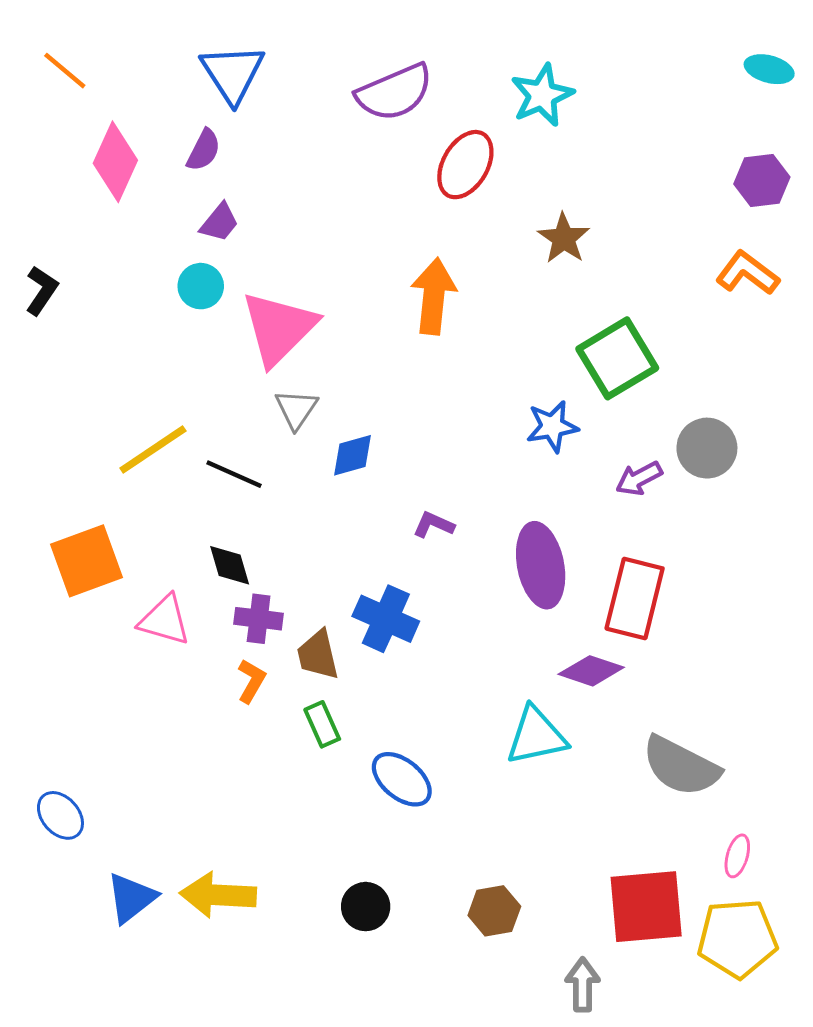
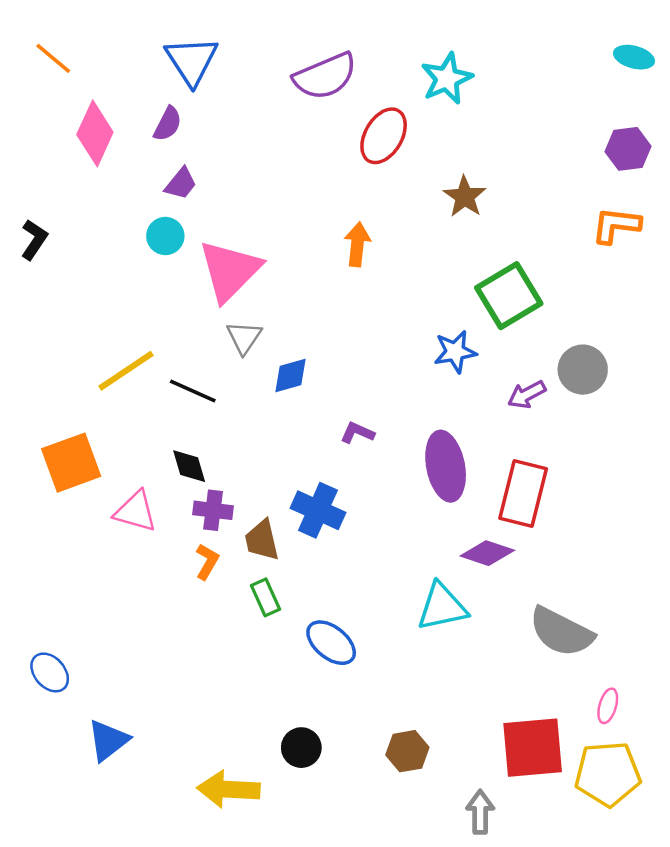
orange L-shape: (747, 273) -> (616, 225), turned -30
orange arrow: (434, 296) -> (357, 244), size x0.7
yellow arrow: (218, 895) -> (229, 789), moved

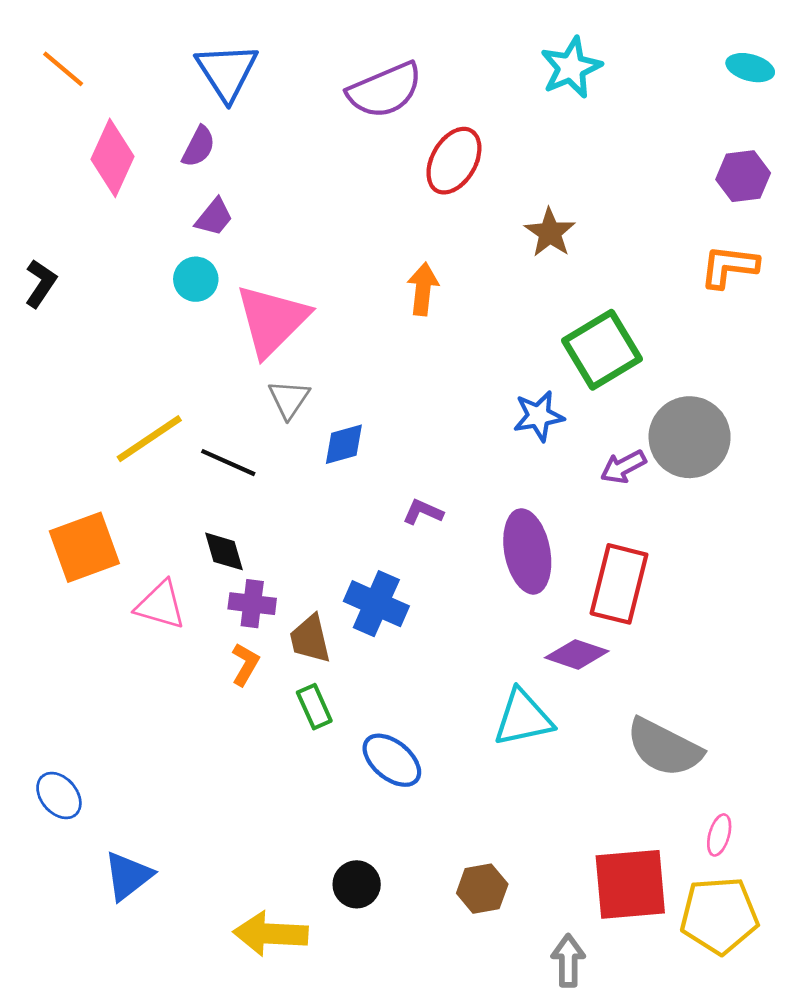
cyan star: (447, 79) -> (571, 68), moved
gray circle: (583, 370) -> (690, 437), size x1.4

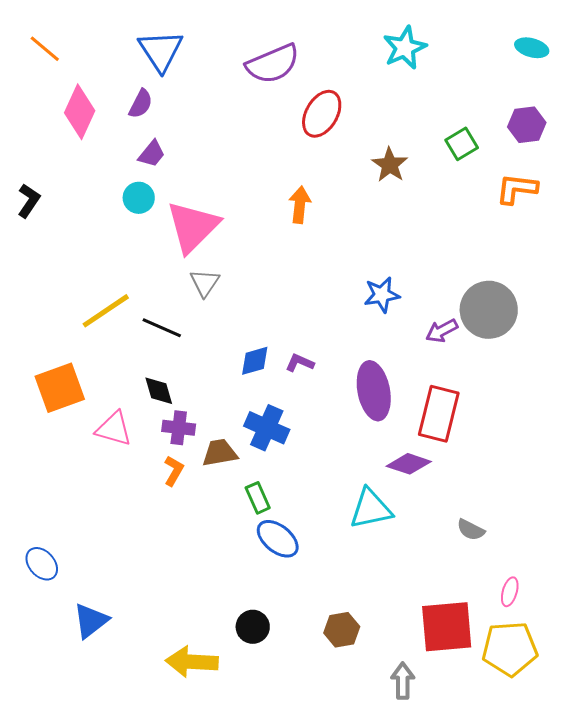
green square: (602, 350) -> (462, 144), moved, size x0.6
blue diamond: (344, 444) -> (255, 361), moved
brown trapezoid: (310, 639) -> (220, 453), turned 93
green rectangle: (314, 707) -> (258, 498), moved
gray semicircle: (664, 748) -> (471, 530), size x0.5

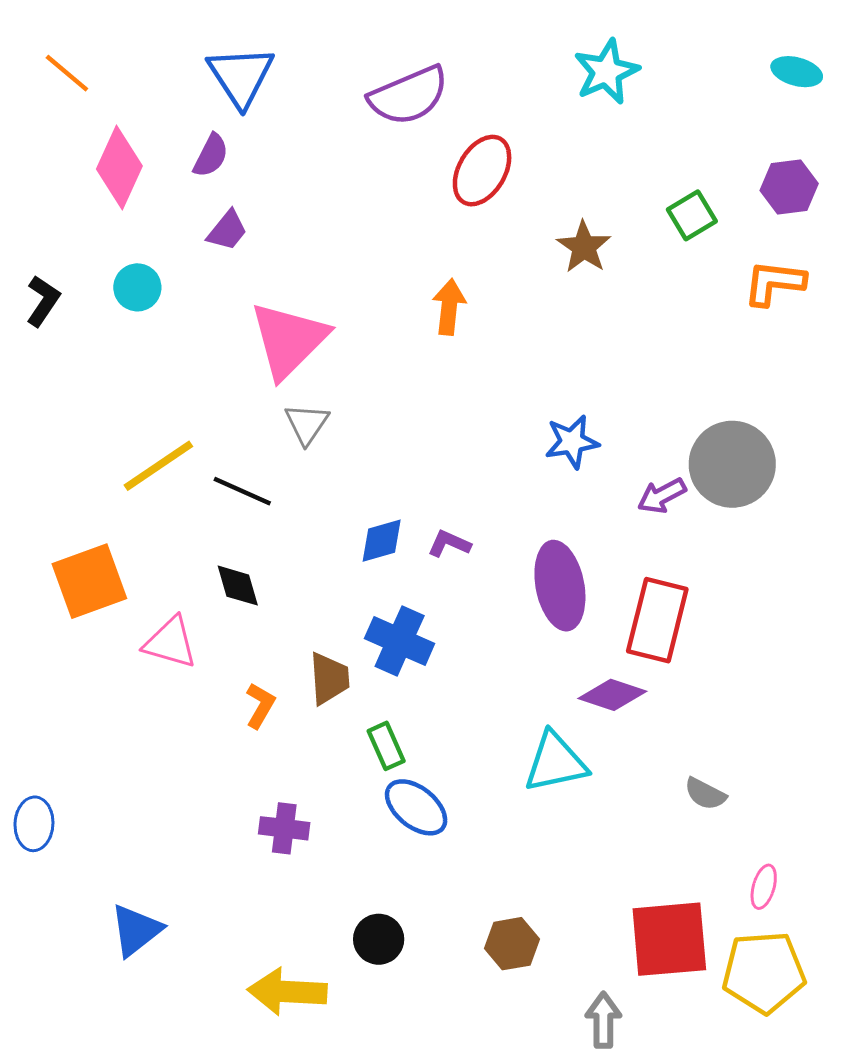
cyan circle: (139, 198) -> (137, 287), moved
purple cross: (179, 428) -> (284, 828), moved
brown trapezoid: (220, 453) -> (329, 678), turned 96
blue ellipse: (42, 564) -> (34, 824), moved, turned 44

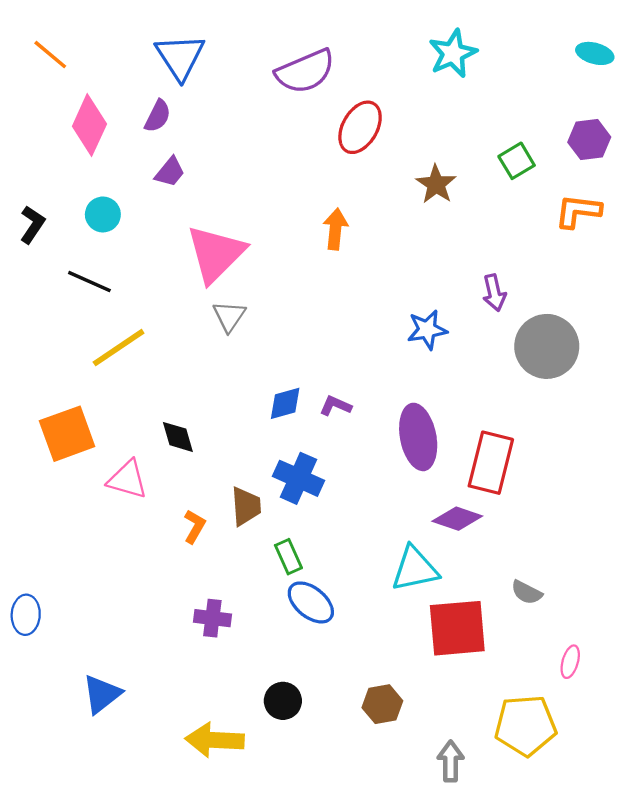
black line: (242, 491) -> (89, 282), moved
purple arrow: (662, 496) -> (494, 293), moved, turned -75
red square: (669, 939) -> (457, 628), moved
yellow pentagon: (764, 972) -> (526, 725), moved

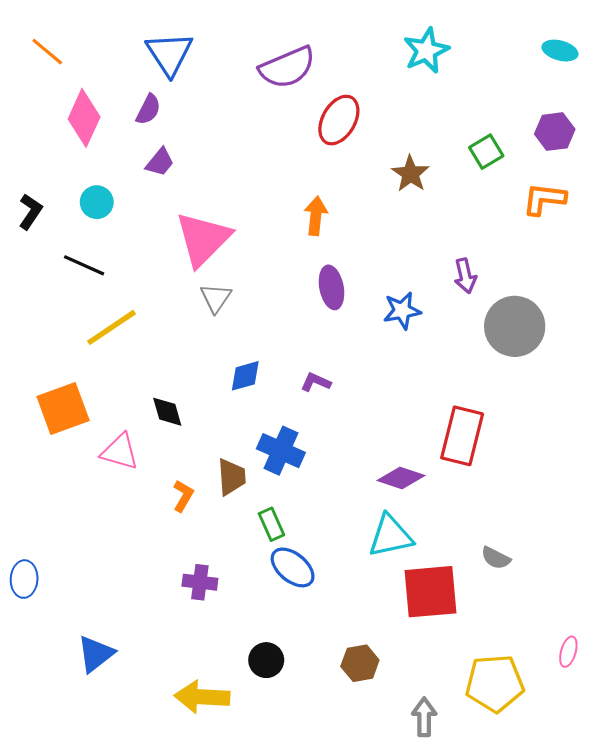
blue diamond: (285, 403) -> (245, 376), moved
purple ellipse: (418, 437) -> (332, 287), moved, size x0.7
purple diamond: (457, 519) -> (401, 478), moved
pink ellipse: (570, 662) -> (568, 652), moved

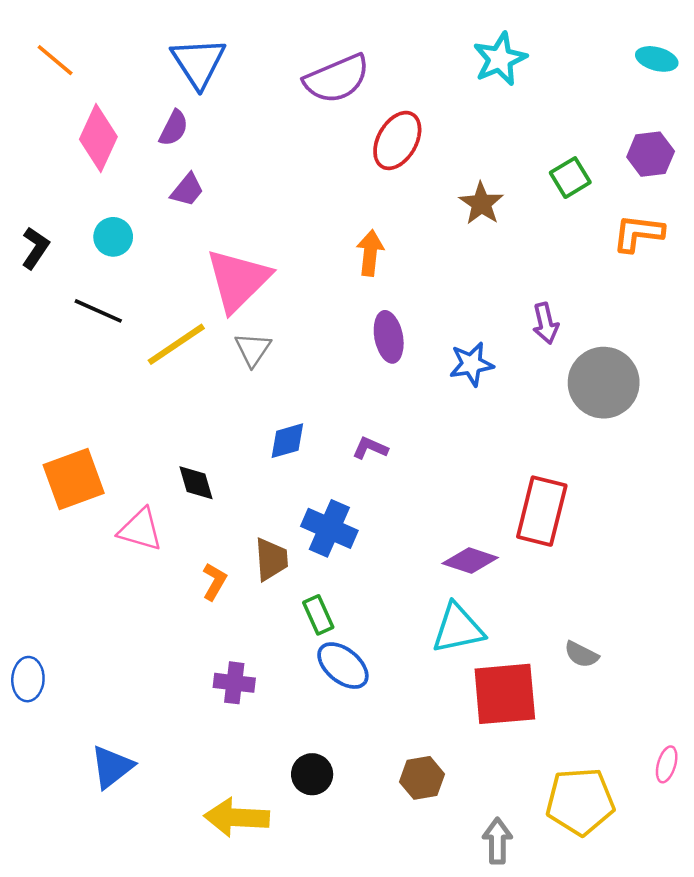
yellow line: (111, 327) -> (176, 344), moved

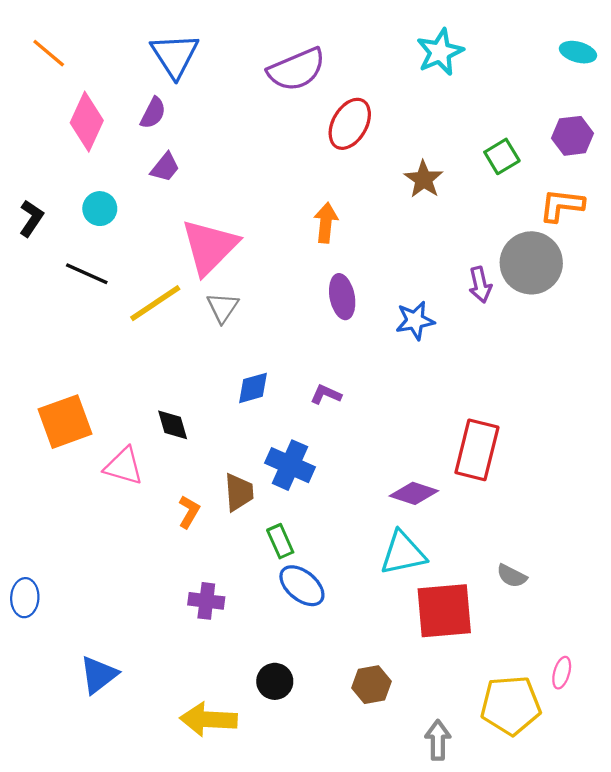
gray circle: (604, 383) -> (531, 263), moved
pink ellipse: (667, 764) -> (562, 673), moved

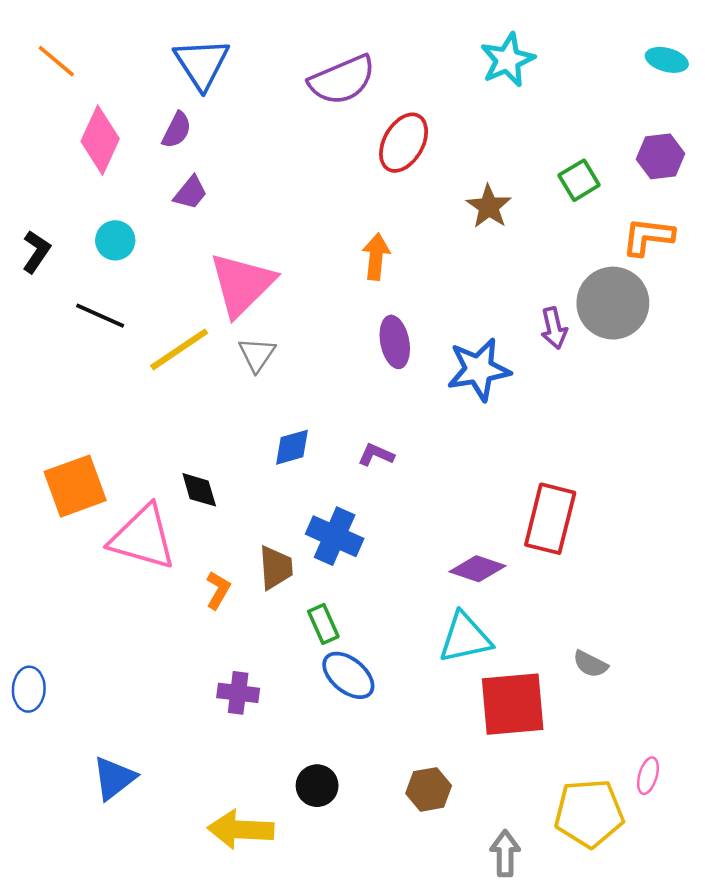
blue star: (415, 321) -> (479, 369), size x1.4
pink triangle: (124, 466) -> (143, 537), size x1.5

